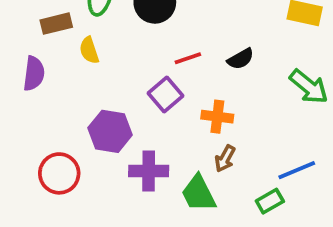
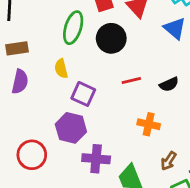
brown rectangle: (56, 24) -> (17, 48), moved
purple square: (165, 94) -> (83, 94), moved, turned -30
brown arrow: (225, 159) -> (168, 161), moved

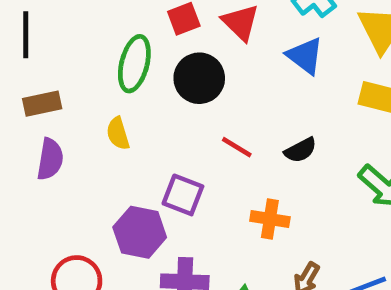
red line: (131, 81) -> (237, 147), turned 48
purple square: (83, 94) -> (183, 195), moved

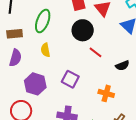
green ellipse: (134, 64) -> (43, 21), moved
red line: (237, 147) -> (95, 52), moved
purple hexagon: (140, 232) -> (35, 84), moved

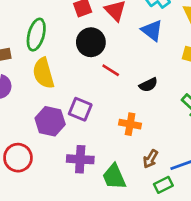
yellow semicircle: (45, 50) -> (43, 73), size x1.6
purple hexagon: (35, 84) -> (50, 121), moved

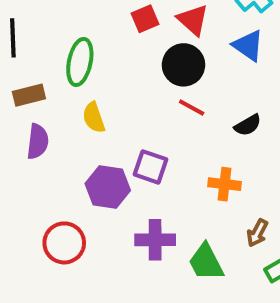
black circle: (91, 42) -> (183, 65), moved
yellow semicircle: (43, 73) -> (94, 118), size x0.7

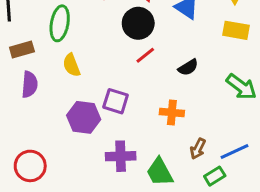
red line: (192, 107) -> (145, 55), turned -66
red circle: (64, 243) -> (30, 166), moved

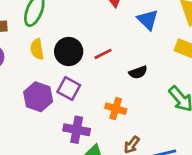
black circle: (138, 23) -> (69, 51), moved
purple cross: (121, 156) -> (77, 130), moved

